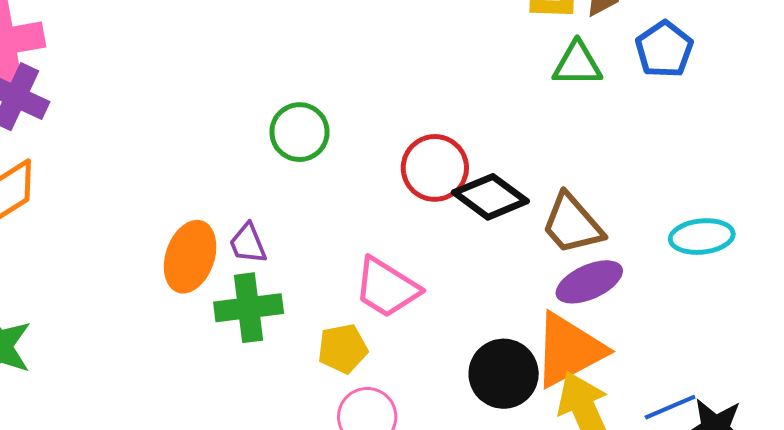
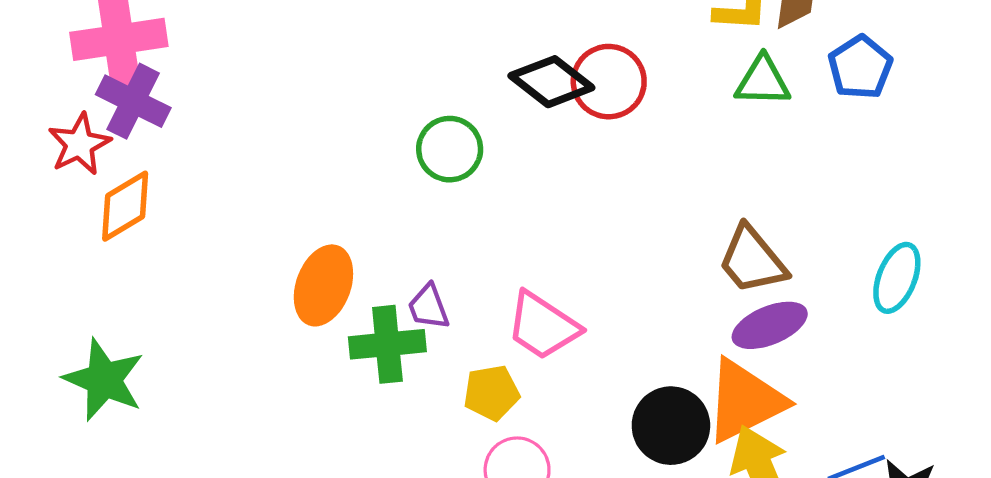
red circle: (435, 168) -> (609, 82), moved
black diamond: (490, 197) -> (551, 82), moved
cyan ellipse: (702, 237) -> (897, 278), turned -64
purple trapezoid: (248, 244) -> (428, 307), moved

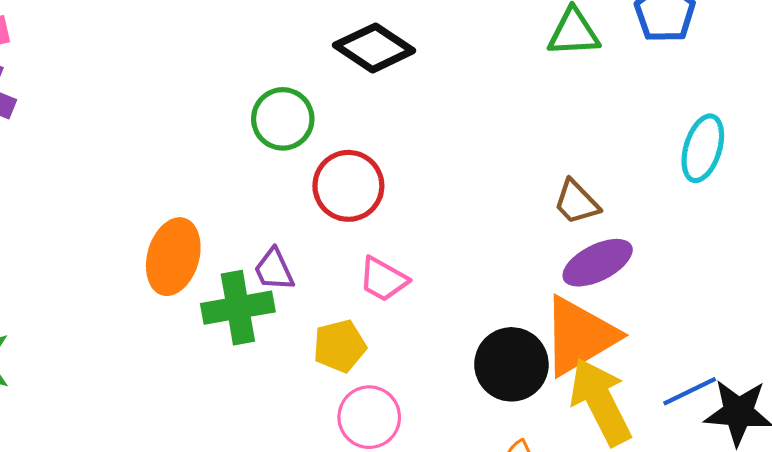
red circle: (609, 82) -> (348, 186), moved
brown trapezoid: (752, 260) -> (576, 202), size x0.7
cyan ellipse: (897, 278) -> (703, 148), moved
pink trapezoid: (543, 326) -> (383, 279), size x0.7

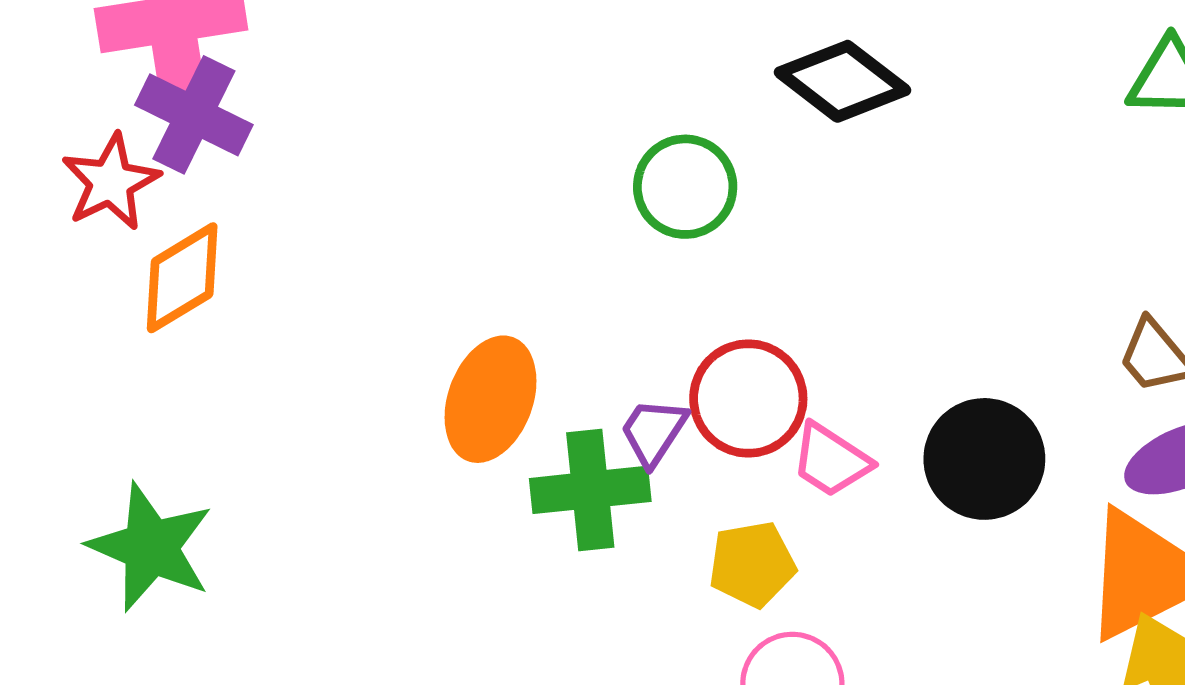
red circle: (348, 186) -> (748, 399), moved
purple trapezoid: (274, 270) -> (654, 432), turned 54
black circle: (511, 364) -> (984, 459), moved

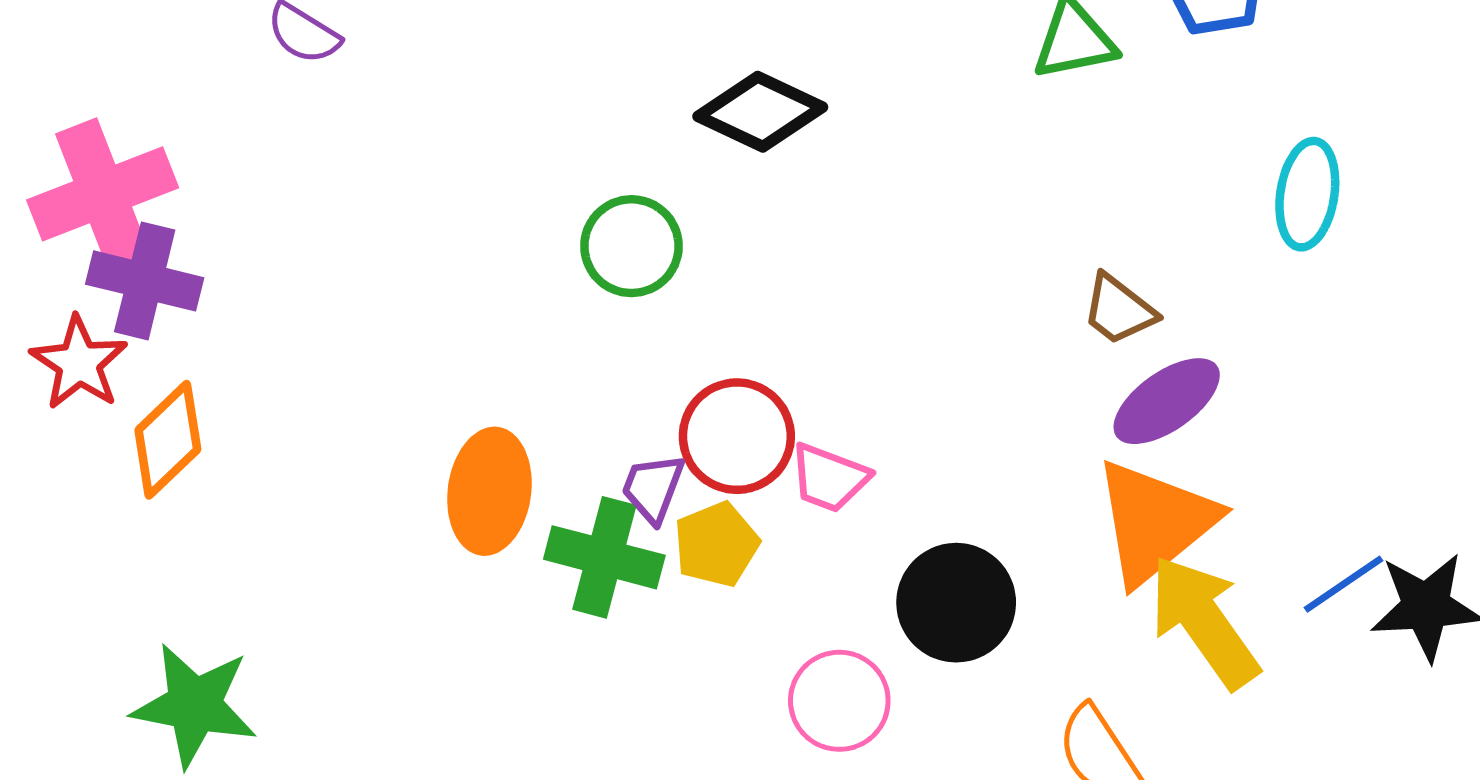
black circle: (984, 459) -> (956, 603), moved
green cross: (590, 490) -> (604, 557), turned 33
yellow pentagon: (752, 564) -> (716, 544), moved

